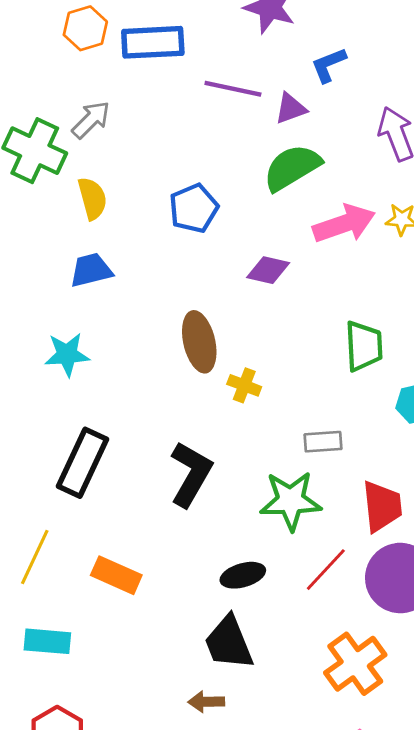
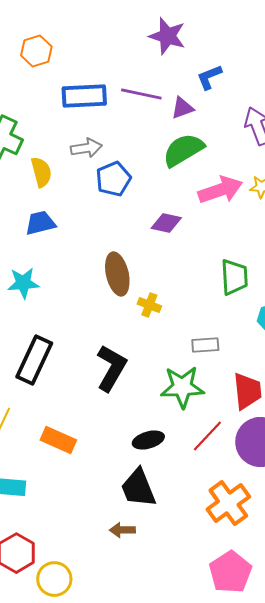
blue rectangle: (153, 42) -> (84, 96), moved
gray arrow: (91, 120) -> (86, 148), moved, turned 36

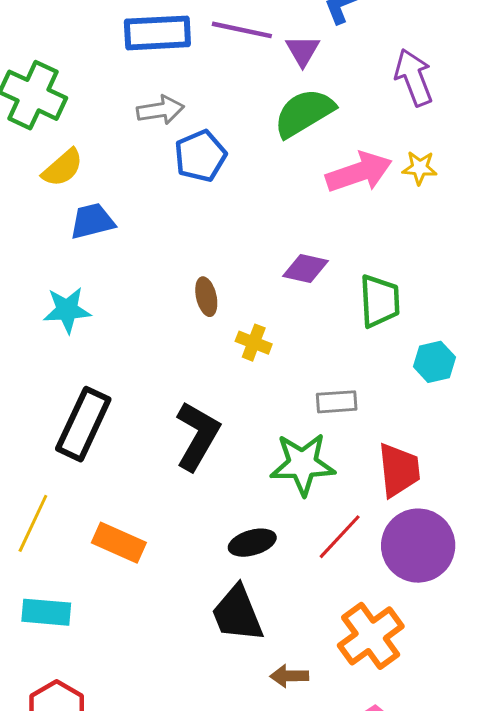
purple triangle: (182, 108) -> (303, 51), turned -40
yellow semicircle: (41, 172) -> (63, 168), moved, turned 64
purple diamond: (166, 223) -> (306, 269), moved
brown ellipse: (117, 274) -> (206, 297), size x0.6
brown arrow: (122, 530) -> (289, 676), moved

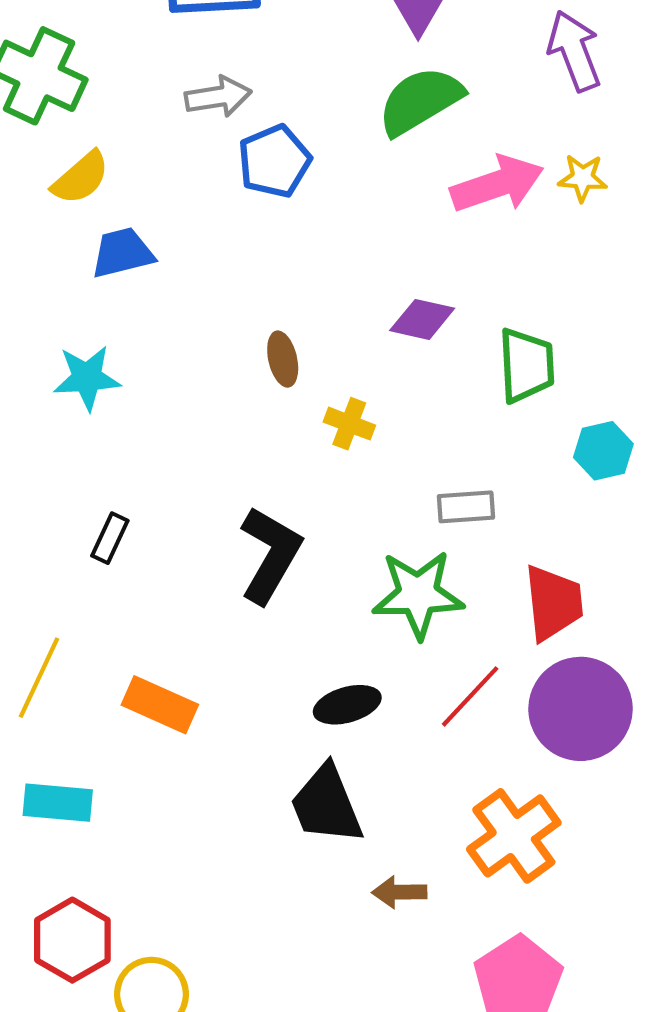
black rectangle: (83, 424) -> (110, 538), size x0.5

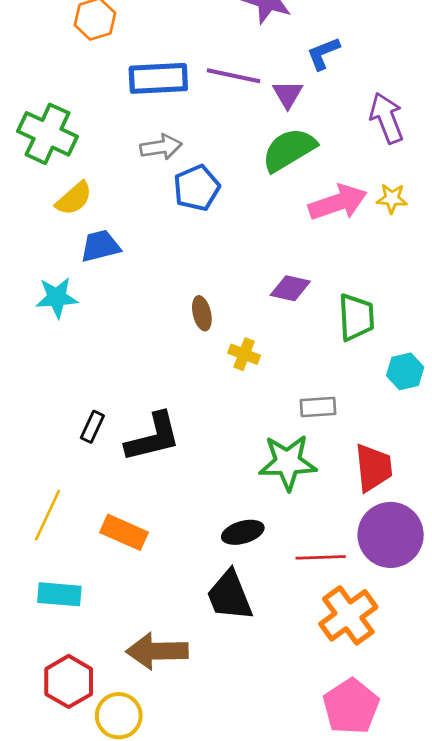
cyan star: (87, 378) -> (57, 297), moved
black L-shape: (270, 555) -> (153, 437), moved, turned 46
red line: (470, 696) -> (321, 557), moved, turned 45
brown arrow: (399, 892) -> (157, 651), moved, size x1.8

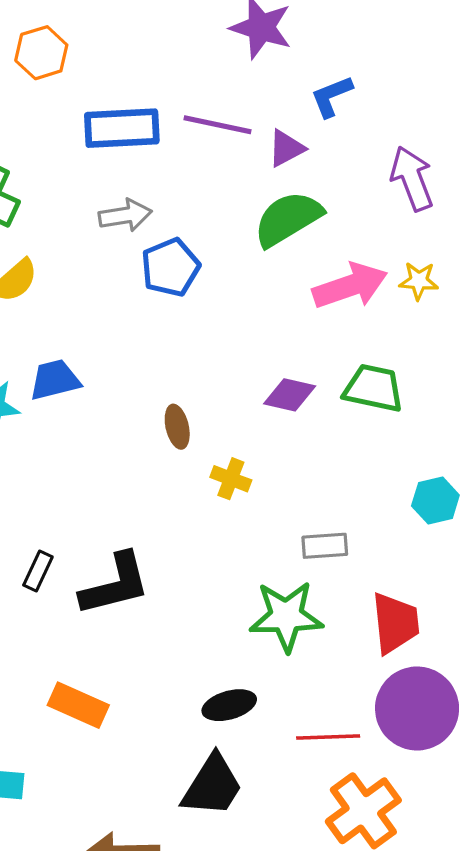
purple triangle: (288, 94) -> (286, 148), turned 32
blue trapezoid: (100, 246) -> (55, 380), moved
green trapezoid: (356, 317) -> (373, 388), moved, turned -75
black trapezoid: (230, 596) -> (212, 786), turned -126

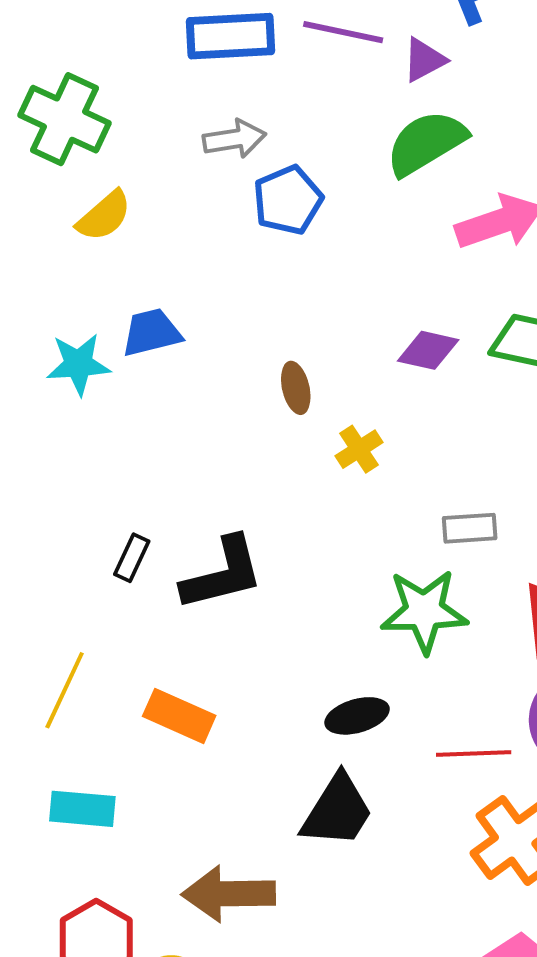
yellow cross: (231, 479) -> (359, 449), turned 36

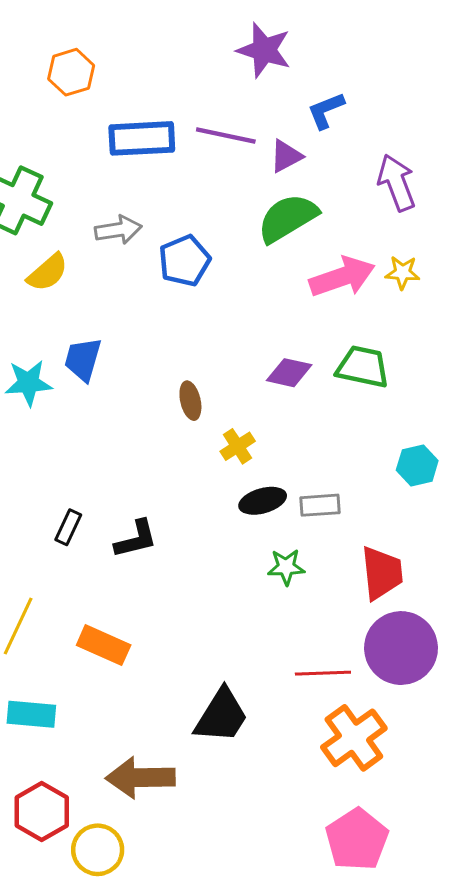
gray arrow: (234, 139) -> (118, 230), moved
blue trapezoid: (151, 333) -> (83, 359), turned -60
black L-shape: (223, 574) -> (136, 539), size x0.7
green star: (424, 611) -> (286, 567), size x0.6
black ellipse: (357, 716) -> (263, 501), moved

